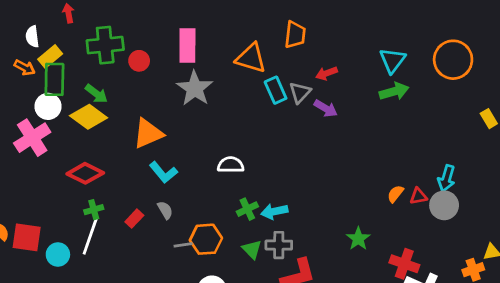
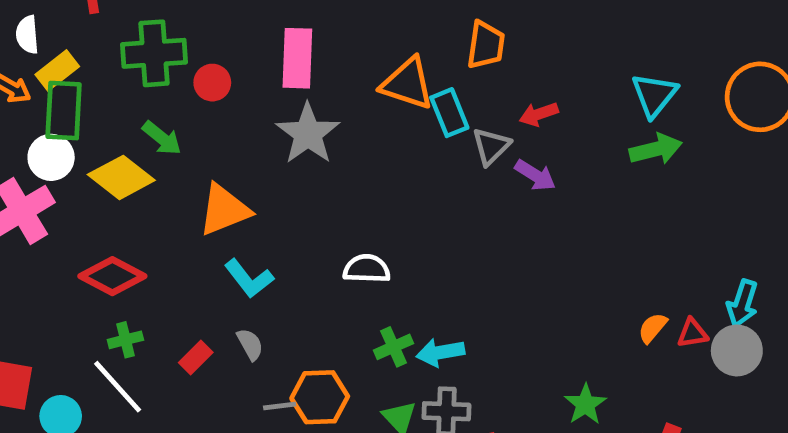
cyan rectangle: (276, 90) -> (449, 113), moved
green arrow: (96, 94) -> (162, 138), moved
white line: (90, 237) -> (118, 387), turned -63

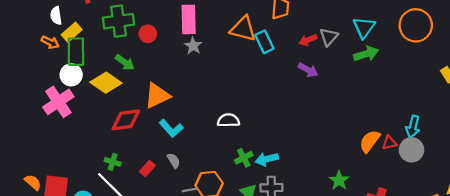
gray star: (308, 134) -> (193, 46), moved, size x0.6
gray triangle: (491, 146) -> (329, 37), moved
red diamond: (112, 276) -> (126, 120), moved, turned -32
orange semicircle: (653, 328) -> (370, 141), size x1.5
green cross: (125, 340) -> (113, 162), turned 35

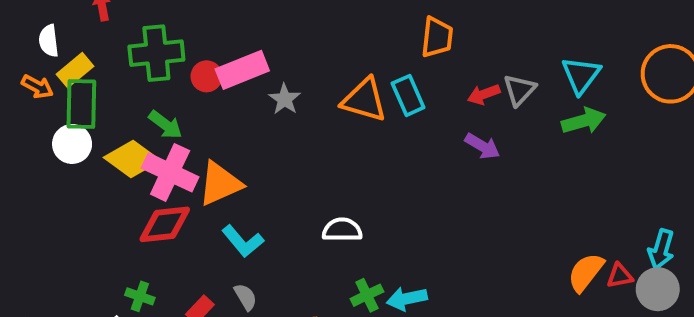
pink rectangle: (189, 19) -> (242, 70), moved, turned 68
orange triangle: (243, 29) -> (364, 100), moved
pink cross: (58, 102) -> (170, 172), moved, turned -32

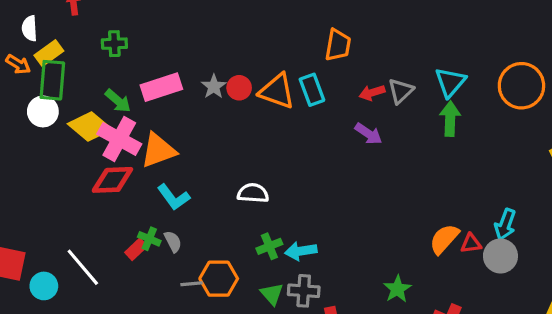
green cross: (156, 53) -> (114, 44), size x0.6
pink rectangle: (242, 70) -> (161, 87), moved
red circle: (207, 76) -> (239, 88), moved
green arrow: (584, 121) -> (450, 119), turned -76
green cross: (140, 296) -> (149, 239), moved

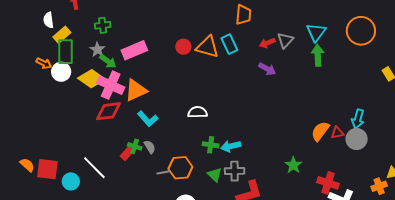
orange arrow: (18, 64) -> (44, 63), moved
gray star: (214, 87) -> (97, 50), moved
green cross: (269, 246) -> (211, 145), turned 35

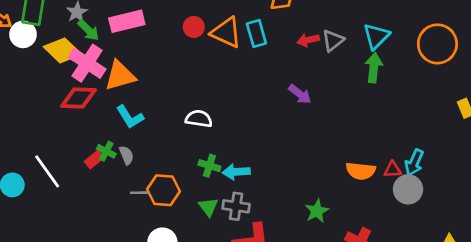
purple arrow: (267, 69) -> (300, 94), moved
orange semicircle: (320, 131) -> (361, 171), turned -130
red triangle: (337, 133) -> (393, 169), moved

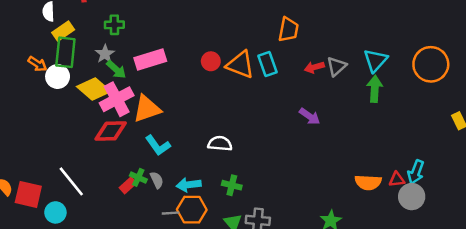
pink cross: (87, 63) -> (117, 99), turned 32
white line: (47, 171) -> (71, 181), moved
cyan arrow: (236, 172) -> (189, 185), moved

